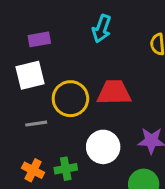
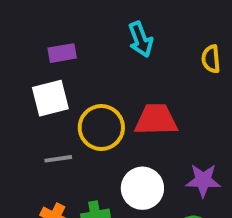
cyan arrow: (102, 29) -> (140, 39), turned -40

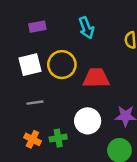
purple rectangle: (62, 53) -> (37, 27), moved
yellow circle: (101, 128) -> (62, 65), moved

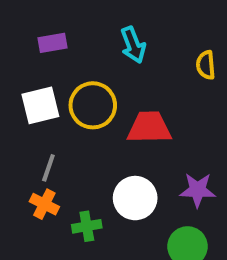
gray line: (35, 103) -> (48, 168), turned -63
orange cross: (32, 139) -> (44, 204), moved

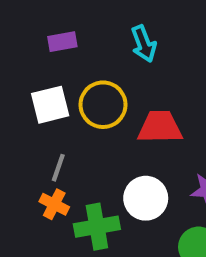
green cross: (87, 226) -> (97, 227), size x1.5

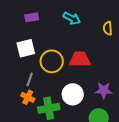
cyan arrow: (144, 44) -> (72, 18), turned -42
yellow circle: (103, 105) -> (52, 61), moved

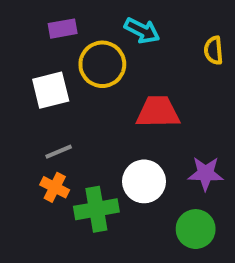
yellow circle: (52, 61) -> (102, 64), moved
gray line: (30, 79) -> (59, 152), turned 48

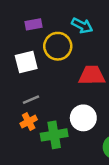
orange cross: (55, 187) -> (29, 122), turned 35

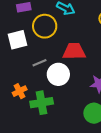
gray line: (31, 100) -> (39, 63), moved
white circle: (83, 118) -> (58, 74), moved

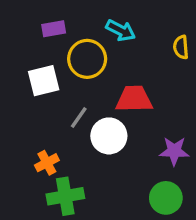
gray line: (39, 63) -> (79, 118), turned -32
green cross: (42, 103) -> (65, 196), moved

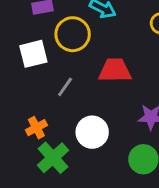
white circle: (109, 136) -> (92, 132), moved
green cross: (65, 196) -> (53, 158), turned -32

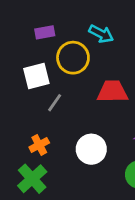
gray line: (65, 87) -> (55, 103), moved
green cross: (53, 158) -> (32, 179), moved

